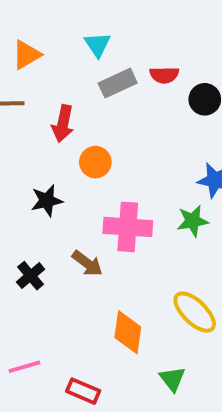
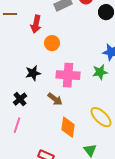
black star: (47, 201) -> (33, 73), moved
brown arrow: (87, 263) -> (55, 99), moved
pink line: (24, 367) -> (17, 125), moved, turned -56

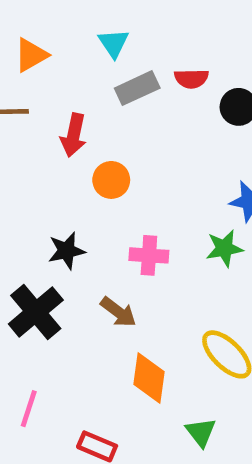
pink cross: (68, 75) -> (149, 255), size x0.7
black cross: (20, 99) -> (36, 312), size x1.6
pink line: (17, 125) -> (29, 409), moved

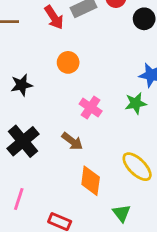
red arrow: (74, 135) -> (54, 17), moved, turned -45
black star: (66, 251) -> (22, 85), moved
pink cross: (149, 255) -> (91, 107), turned 30

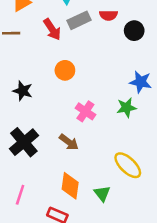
black star: (22, 85) -> (23, 91), turned 30
orange diamond: (91, 181) -> (70, 186), moved
green triangle: (122, 213) -> (102, 193), moved

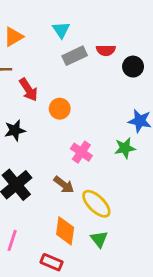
red arrow: (52, 29) -> (28, 90), moved
black star: (23, 91) -> (15, 130), turned -30
yellow ellipse: (128, 165) -> (96, 204), moved

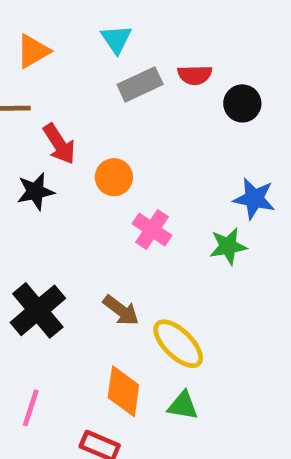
black star: (15, 130) -> (35, 191), moved
pink cross: (81, 152) -> (152, 230), moved
green triangle: (99, 239) -> (183, 406), turned -42

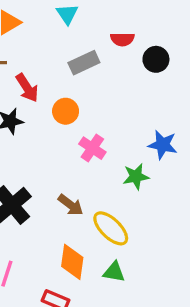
gray rectangle: (140, 84) -> (84, 63), moved
blue star: (254, 199) -> (163, 145), moved
green star: (228, 246) -> (136, 177), moved

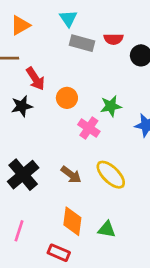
gray rectangle: (84, 63) -> (82, 43), moved, turned 40
green star: (136, 177) -> (111, 106), moved
yellow ellipse: (111, 228) -> (111, 175), moved

